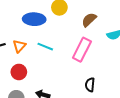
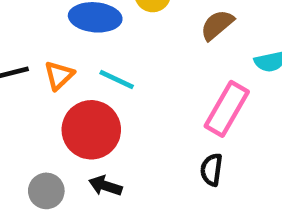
pink rectangle: (82, 50) -> (227, 109), moved
red circle: (19, 72) -> (91, 130), moved, size x1.6

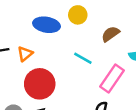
cyan line: (117, 80) -> (83, 58), moved

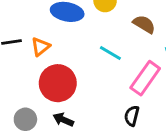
brown semicircle: (110, 34) -> (144, 24), turned 66

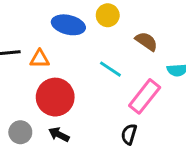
orange triangle: (41, 47) -> (40, 59), turned 36

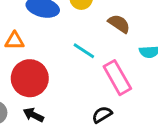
pink rectangle: (145, 96) -> (117, 78), turned -68
black semicircle: (129, 134) -> (102, 115), turned 42

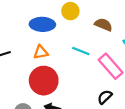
orange triangle: (14, 41) -> (41, 52), moved

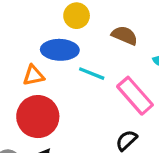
blue ellipse: (42, 24) -> (60, 50), moved

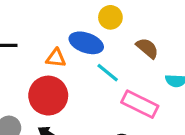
pink rectangle: (135, 96) -> (140, 104), turned -40

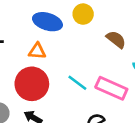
blue ellipse: (86, 43) -> (47, 22), moved
cyan line: (108, 73) -> (77, 83), moved

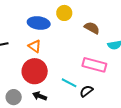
orange triangle: (37, 51) -> (35, 46), turned 40
cyan line: (77, 83) -> (69, 83), moved

